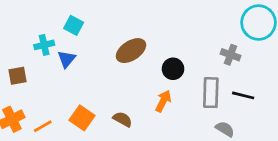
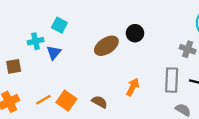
black circle: (173, 69) -> (135, 33), moved
orange line: (43, 126) -> (43, 100), moved

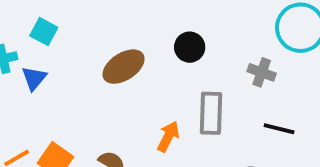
black circle: (135, 33) -> (190, 47), moved
gray rectangle: (172, 80) -> (211, 113), moved

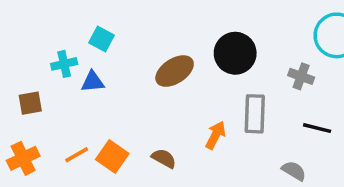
black circle: (190, 47) -> (235, 53), size x1.5
blue triangle: (34, 78) -> (93, 82), turned 45

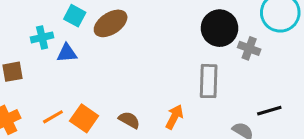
black circle: (235, 53) -> (220, 28), moved
brown ellipse: (175, 71) -> (111, 23), moved
black line: (317, 128) -> (269, 111), moved, turned -30
orange arrow: (216, 135) -> (174, 117), moved

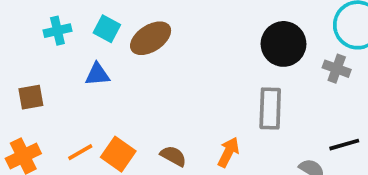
cyan cross: (42, 37) -> (57, 31), moved
gray cross: (249, 48) -> (337, 69), moved

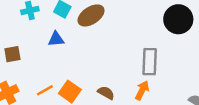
gray rectangle: (270, 109) -> (150, 62), moved

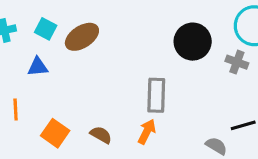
orange line: (45, 90) -> (16, 110), moved, turned -63

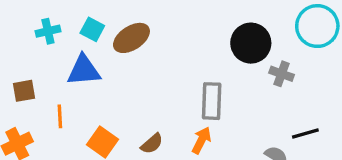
gray cross: (237, 62) -> (282, 74), moved
blue triangle: (38, 67) -> (84, 70), size x1.5
brown semicircle: (101, 135) -> (152, 144), turned 110

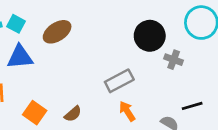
cyan square: (92, 29) -> (16, 24), moved
gray rectangle: (212, 101) -> (119, 81), turned 60
orange arrow: (201, 140) -> (127, 111), moved, turned -60

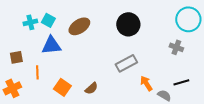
black circle: (150, 36) -> (128, 24), moved
gray cross: (174, 60) -> (176, 47), moved
orange arrow: (127, 111) -> (146, 83), moved

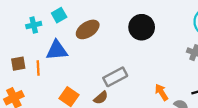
cyan square: (48, 20) -> (59, 15), moved, turned 32
gray rectangle: (126, 63) -> (115, 77), moved
orange line: (37, 72) -> (38, 68), moved

